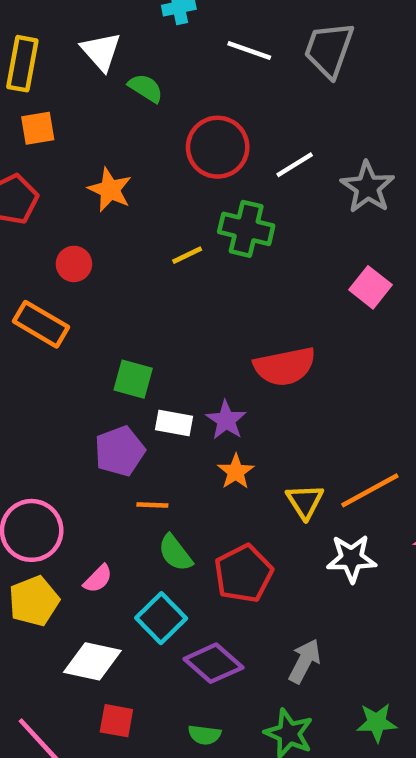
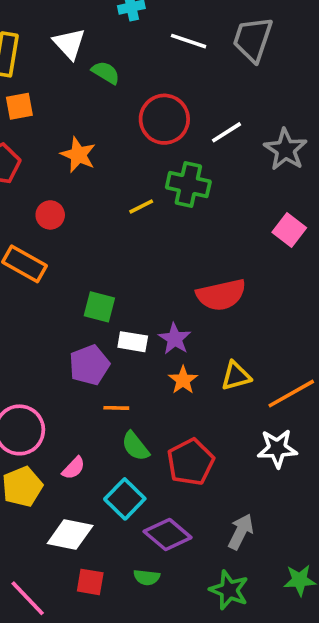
yellow triangle: (305, 501) -> (236, 376), moved, turned 48
green semicircle: (205, 735) -> (147, 577), moved

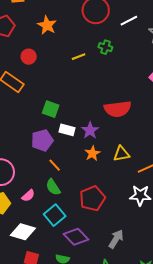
green cross: (188, 185) -> (105, 47), size x0.6
orange line: (116, 408) -> (55, 165), turned 40
green semicircle: (135, 446) -> (53, 187), moved

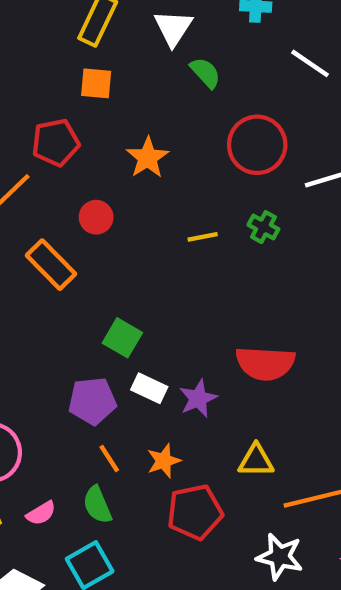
orange star: (92, 153) -> (164, 461), moved
red pentagon: (92, 198) -> (195, 512), moved

